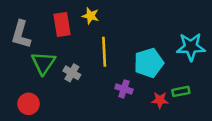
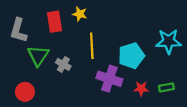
purple cross: (124, 89) -> (109, 79), size x1.6
green rectangle: (181, 91) -> (166, 87), moved

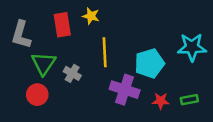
red circle: (25, 92) -> (37, 95), moved

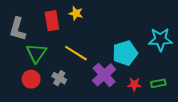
yellow line: (105, 52) -> (76, 53), moved, turned -55
gray cross: (72, 73) -> (59, 78), moved
purple cross: (125, 90) -> (104, 75), turned 30

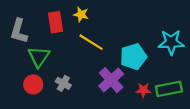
yellow line: (76, 53) -> (91, 42), moved
green rectangle: (158, 83) -> (169, 89), size x1.6

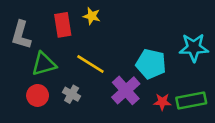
yellow line: (91, 42) -> (90, 64), moved
green triangle: (39, 57) -> (44, 64), turned 40
cyan pentagon: (133, 57) -> (151, 64), turned 30

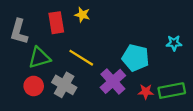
cyan star: (194, 48) -> (174, 43), size x0.6
gray cross: (72, 94) -> (64, 85), size x1.5

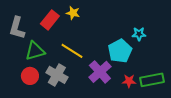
red rectangle: (56, 23) -> (50, 20), turned 48
cyan star: (174, 43) -> (139, 34), moved
cyan pentagon: (136, 58) -> (120, 51), turned 30

